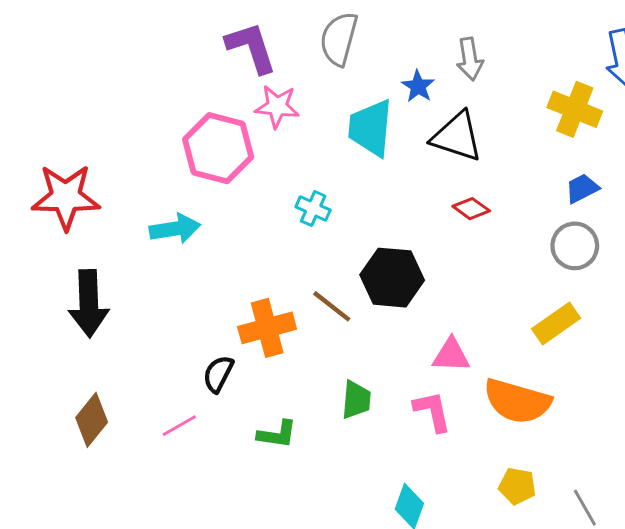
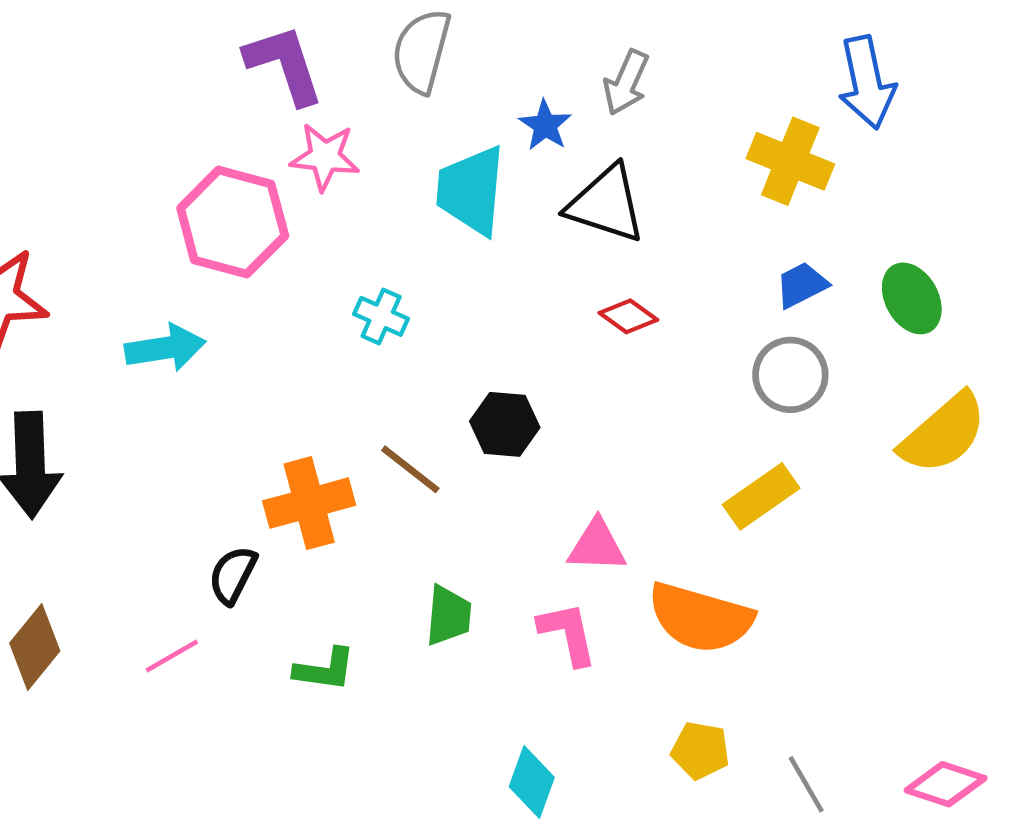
gray arrow: (470, 59) -> (626, 83), turned 33
black hexagon: (392, 278) -> (505, 424), size x0.7

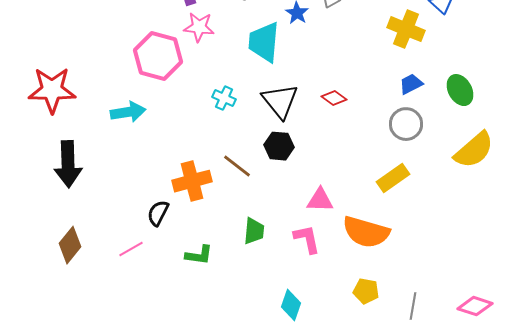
black triangle: (606, 204) -> (280, 101), moved, turned 33
gray line: (806, 784) -> (413, 306), turned 40

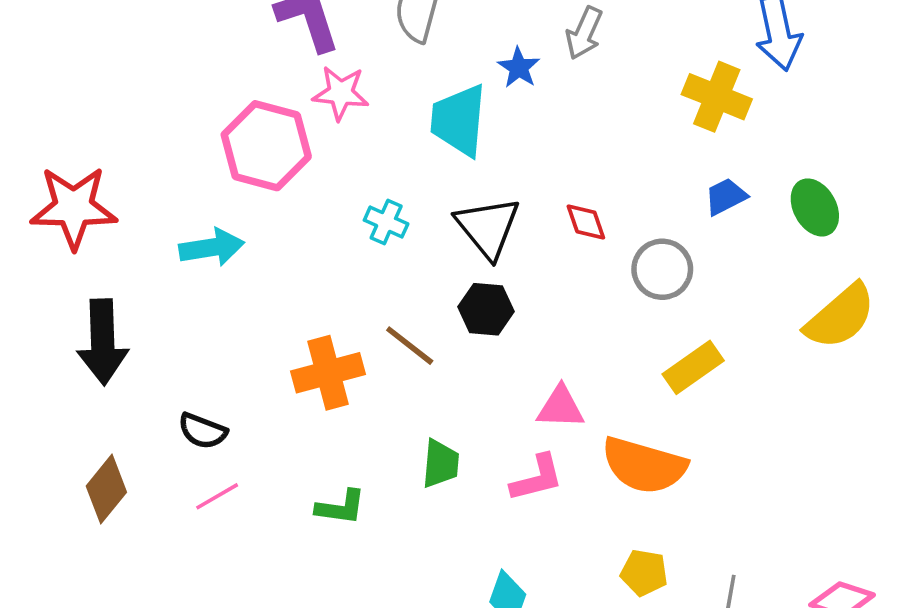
red diamond: (334, 98) -> (586, 222), turned 35
gray circle: (406, 124) -> (662, 269), moved
black semicircle: (158, 213) -> (203, 431), moved, turned -96
pink L-shape: (307, 239) -> (537, 478), turned 88

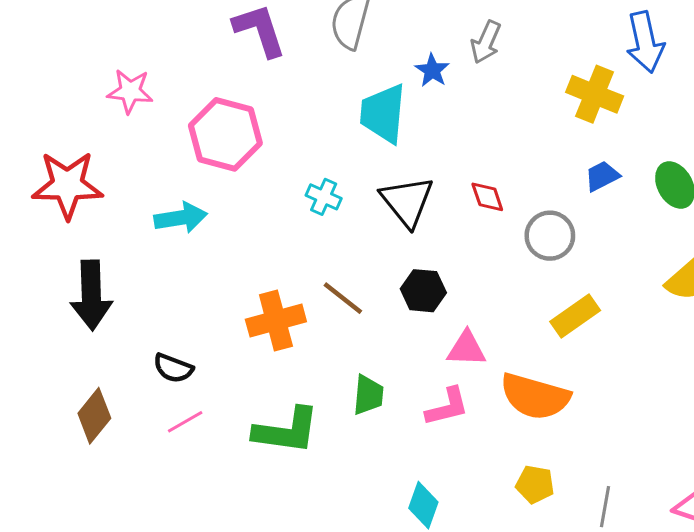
pink star: (341, 93) -> (130, 91), moved
black hexagon: (486, 309) -> (423, 291), moved
green L-shape: (341, 507) -> (286, 431), size x1.6

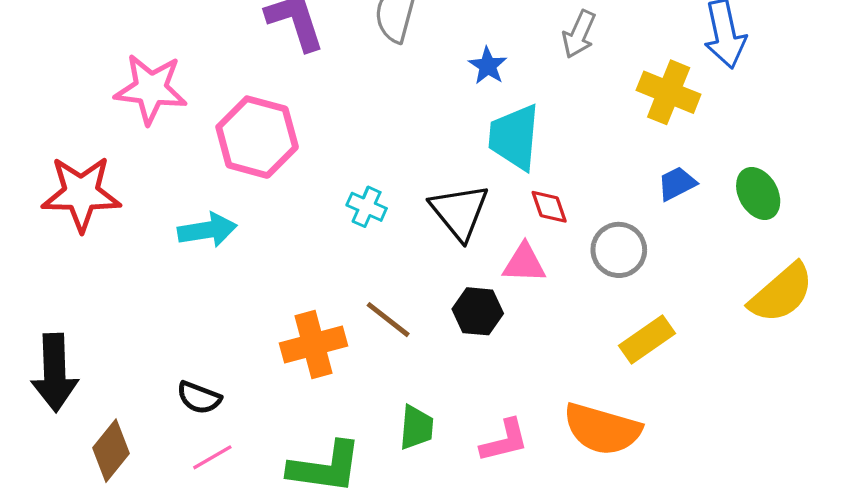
gray arrow: (486, 42) -> (579, 34), moved
pink star: (130, 91) -> (151, 89), size x1.4
cyan trapezoid: (383, 114) -> (514, 137), moved
black arrow: (91, 295) -> (55, 373), moved
pink triangle: (467, 349) -> (524, 263), moved

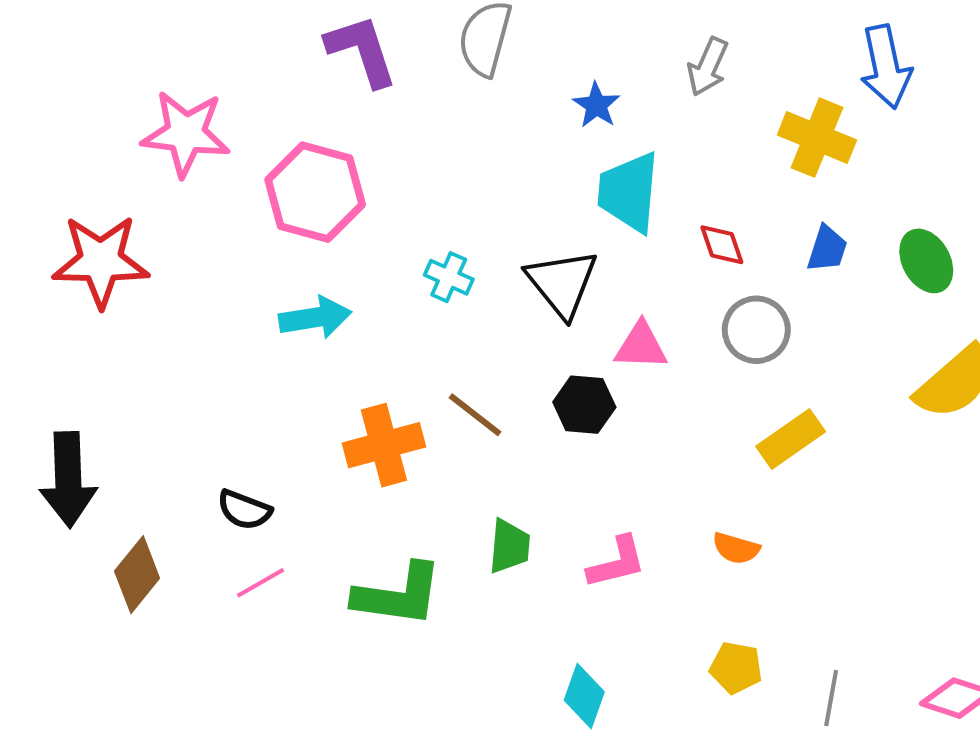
blue trapezoid: (677, 184) -> (827, 249), turned 135
red diamond: (549, 207) -> (722, 245), moved
cyan arrow: (207, 230) -> (315, 318), moved
orange semicircle: (602, 429) -> (736, 548), size x0.5

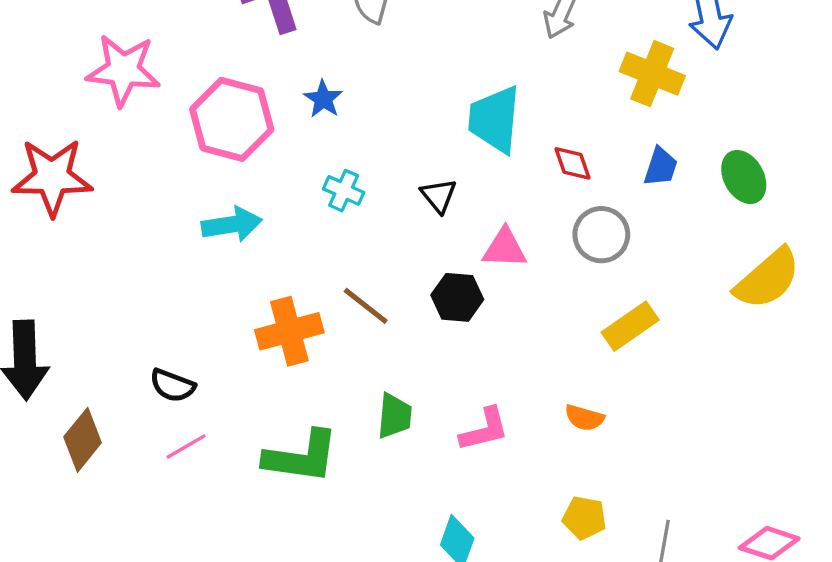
blue star: (596, 105) -> (323, 99), moved
black triangle: (562, 283) -> (439, 196), size x0.6

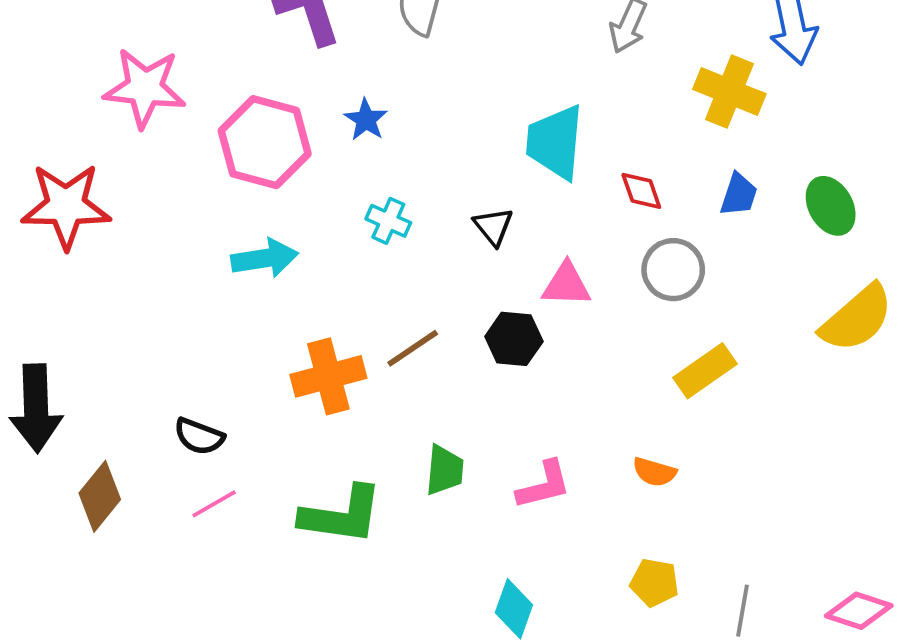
brown line: (366, 306) -> (413, 348), turned -72

